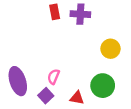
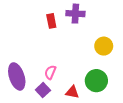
red rectangle: (55, 12) -> (51, 21), moved

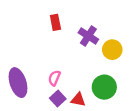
purple cross: (75, 14) -> (88, 36), moved, turned 30
purple square: (43, 90) -> (58, 98), moved

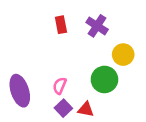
purple cross: (88, 36) -> (97, 26), moved
green circle: (104, 87) -> (104, 79), moved

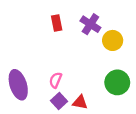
yellow circle: (123, 55) -> (113, 40), moved
green circle: (104, 79) -> (117, 82), moved

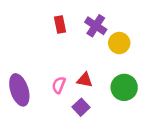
purple square: (59, 101) -> (81, 107), moved
red triangle: (80, 102) -> (85, 80), moved

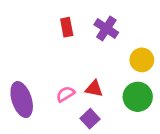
yellow circle: (119, 43) -> (142, 60), moved
pink semicircle: (59, 85) -> (65, 94), turned 35

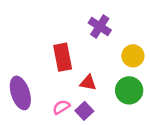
red rectangle: (67, 27) -> (63, 57), moved, size x1.5
pink semicircle: (65, 94) -> (61, 107), moved

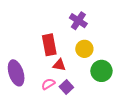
yellow circle: (133, 56) -> (84, 49), moved
red triangle: (88, 83) -> (59, 65), moved

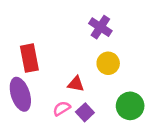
red rectangle: (49, 45) -> (29, 58), moved
green circle: (101, 71) -> (130, 106), moved

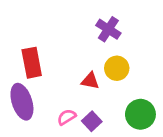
red triangle: (76, 84) -> (90, 81), moved

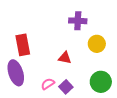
purple cross: (108, 29) -> (78, 21), turned -30
yellow circle: (117, 68) -> (97, 44), moved

